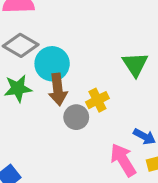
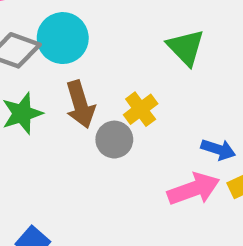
cyan circle: (52, 64) -> (63, 38), moved
pink arrow: (123, 160) -> (194, 189), turned 112

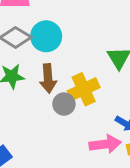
yellow cross: (141, 109) -> (84, 89), size x1.5

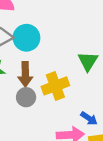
gray circle: (64, 104) -> (26, 97), moved

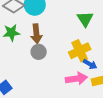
yellow cross: (55, 86) -> (80, 51), moved

